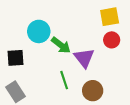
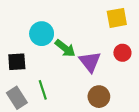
red circle: (112, 40) -> (122, 53), moved
green line: (64, 80) -> (43, 90), moved

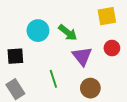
green arrow: (65, 48) -> (68, 33), moved
green line: (43, 90) -> (53, 79), moved

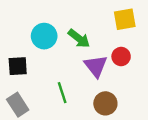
red circle: (112, 48) -> (121, 57), moved

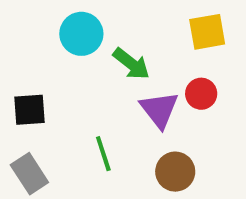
cyan circle: (44, 36) -> (81, 34), moved

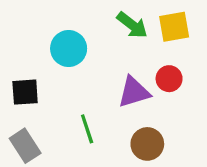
cyan circle: (81, 34) -> (69, 48), moved
green arrow: (131, 64) -> (132, 25), moved
purple triangle: (159, 110) -> (134, 92), turned 51

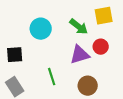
green arrow: (132, 25) -> (79, 27), moved

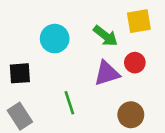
brown circle: (88, 86) -> (131, 115), moved

